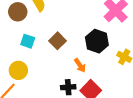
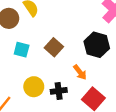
yellow circle: (18, 70) -> (34, 87), moved
black cross: (68, 87) -> (59, 91), moved

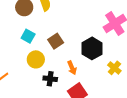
yellow circle: (34, 87) -> (36, 59), moved

